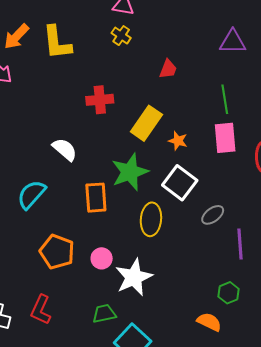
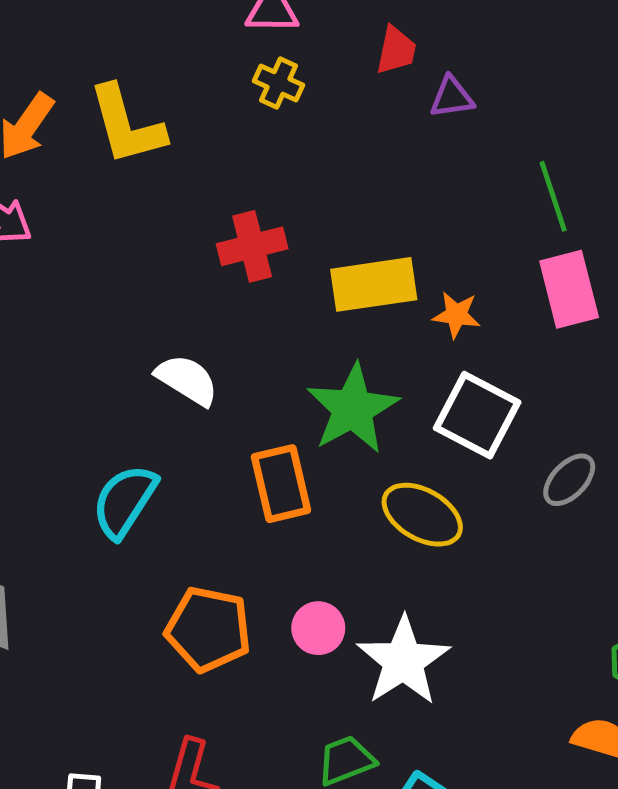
purple triangle: (233, 42) -> (452, 97), moved, size x0.7
red trapezoid: (168, 69) -> (396, 50), moved
yellow rectangle: (146, 123) -> (374, 284), turned 56
yellow ellipse: (151, 219) -> (422, 515), turned -56

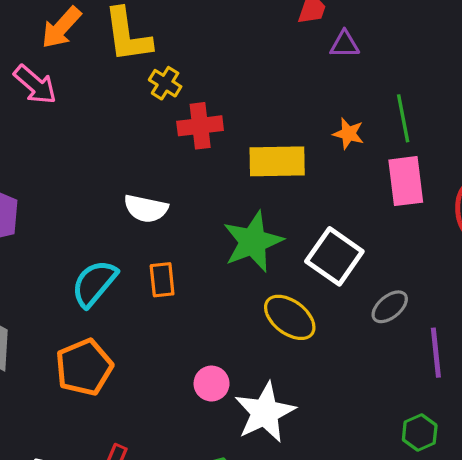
yellow cross: (279, 83) -> (165, 83), moved
orange star: (456, 315) -> (348, 134), moved
white semicircle: (187, 380) -> (146, 209), turned 153
orange rectangle: (281, 484) -> (162, 280), moved, size x0.7
orange pentagon: (208, 629) -> (84, 367), moved, turned 30

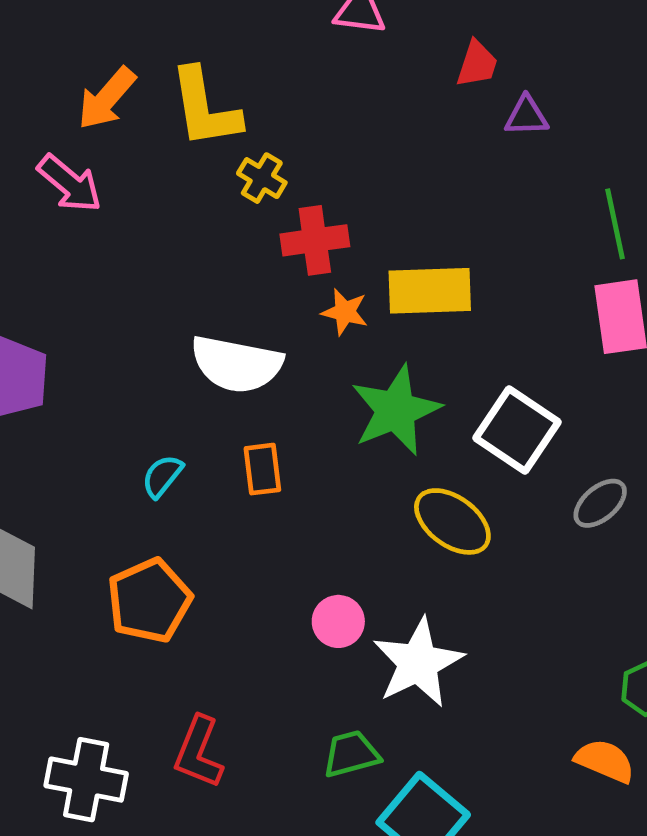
orange star: (348, 134) -> (345, 312), moved
white semicircle: (146, 209) -> (237, 364), size x1.4
cyan semicircle: (94, 283) -> (162, 476), size x0.6

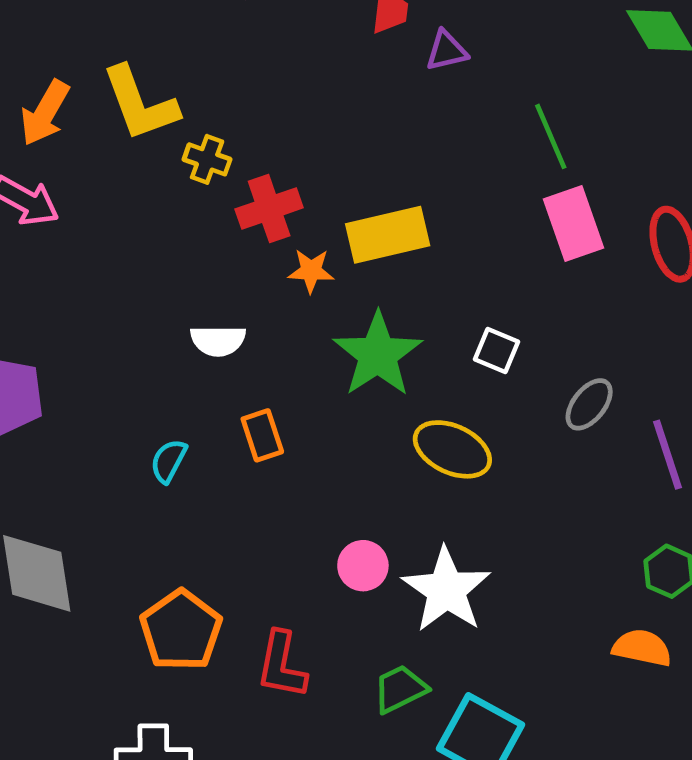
white semicircle: (237, 364) -> (218, 341), size x0.6
white square: (517, 430) -> (496, 350), size x0.6
orange pentagon: (149, 601) -> (181, 630), moved
red L-shape: (199, 752) -> (282, 665), moved

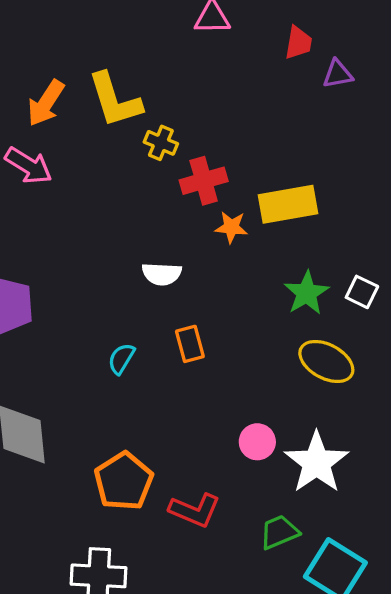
green star: (378, 355) -> (307, 293), moved, size x0.7
red L-shape: (282, 665) -> (195, 510), turned -81

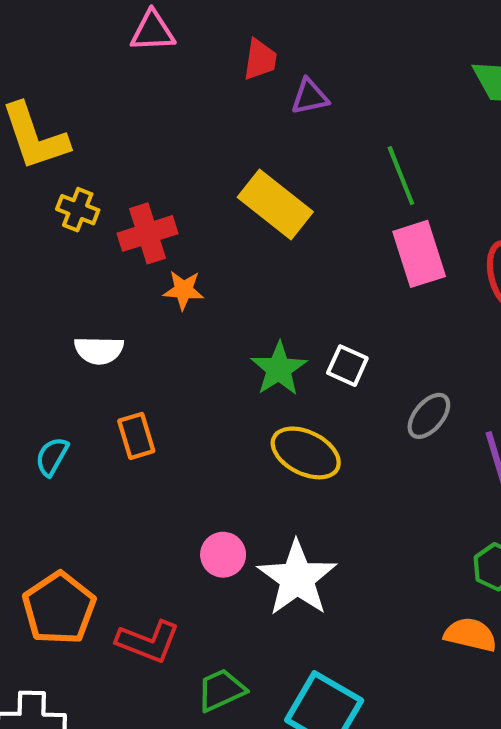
yellow cross: (161, 143) -> (78, 210), moved
yellow rectangle: (288, 204) -> (275, 205), moved, turned 50
green trapezoid: (279, 532) -> (221, 690), moved

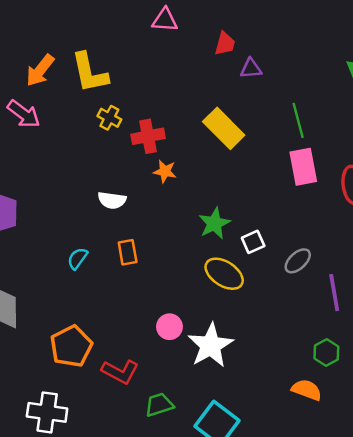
white square: (347, 366) -> (253, 242), moved, turned 35

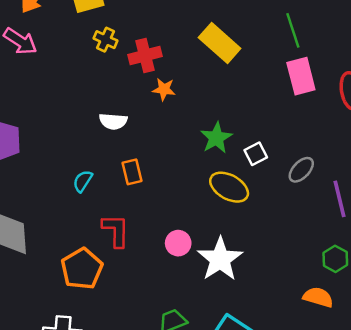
red L-shape: (120, 372) -> (116, 231), moved, turned -114

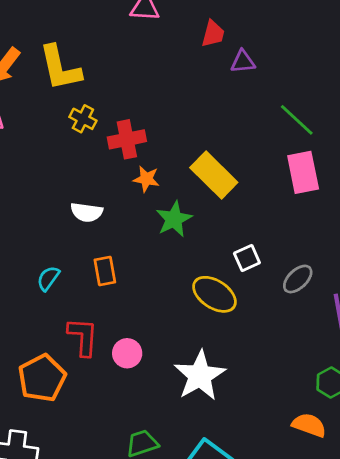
green line: (293, 30) -> (297, 120), turned -32
yellow rectangle: (220, 43) -> (214, 175), moved
green star: (216, 138) -> (174, 219), moved
pink circle: (178, 243) -> (127, 353), moved

